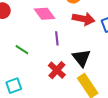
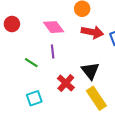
purple line: (57, 38) -> (53, 51), moved
cyan square: (14, 86) -> (34, 98), moved

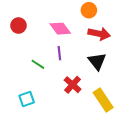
black triangle: (90, 71) -> (97, 61), moved
cyan square: (34, 98) -> (27, 99), moved

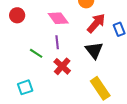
red arrow: (99, 34) -> (96, 23), turned -60
red cross: (73, 85) -> (62, 66), moved

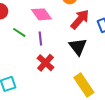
green line: (36, 53) -> (19, 32), moved

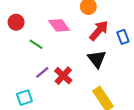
purple line: (40, 39) -> (42, 72), moved, turned 56

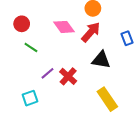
red arrow: (99, 31) -> (91, 32), moved
green line: (36, 44) -> (31, 48), moved
black triangle: (97, 59) -> (101, 60), turned -42

